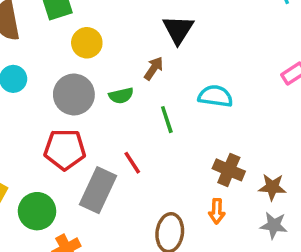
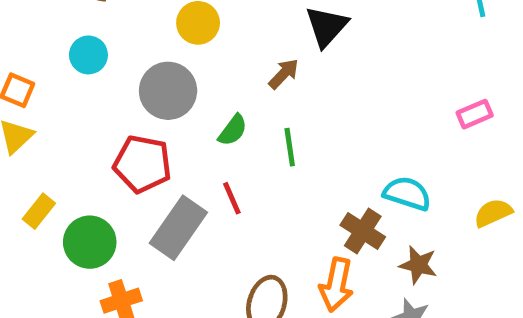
green semicircle: (121, 96) -> (233, 130), moved, turned -50
cyan semicircle: (215, 96) -> (407, 193), moved
orange arrow: (217, 211) -> (336, 285), size x1.5

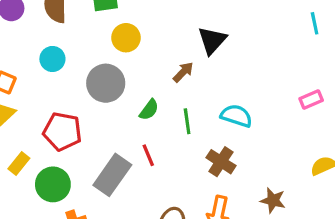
red pentagon: (142, 164) -> (62, 132), moved
cyan semicircle: (407, 193) -> (236, 116), moved
brown cross: (363, 231) -> (221, 162), moved

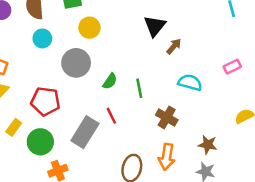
cyan circle: (52, 59) -> (42, 38), moved
brown arrow: (183, 72) -> (174, 46), moved
cyan semicircle: (236, 116) -> (190, 82), moved

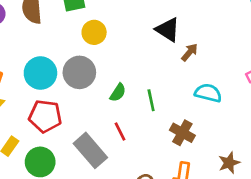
black triangle: (155, 26) -> (168, 30), turned -35
cyan circle: (42, 38) -> (40, 73), moved, size x1.5
gray rectangle: (85, 132) -> (90, 150), turned -72
brown star: (208, 145) -> (229, 163), turned -30

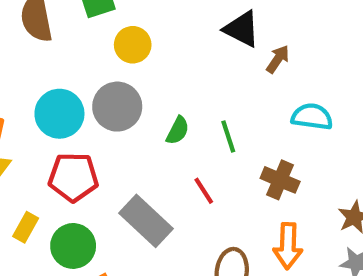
red line: (120, 132) -> (204, 191), moved

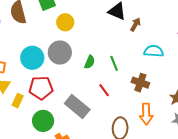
yellow rectangle: (26, 227) -> (18, 101), moved

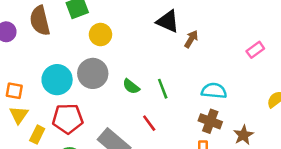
cyan semicircle: (154, 51) -> (214, 91), moved
green semicircle: (90, 62) -> (131, 86), turned 104
brown cross: (140, 83) -> (210, 121), moved

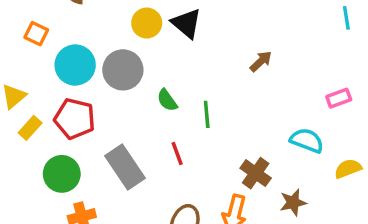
black triangle: (168, 21) -> (186, 23), moved
orange square: (14, 91) -> (36, 34), moved
cyan semicircle: (214, 91) -> (307, 140), moved

